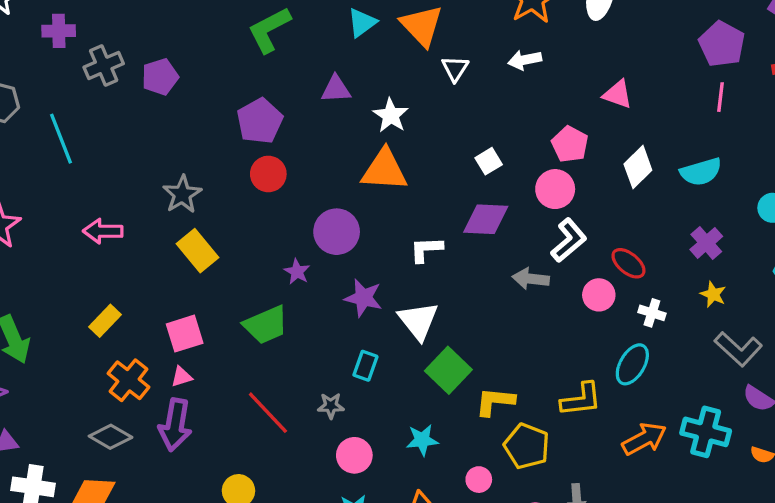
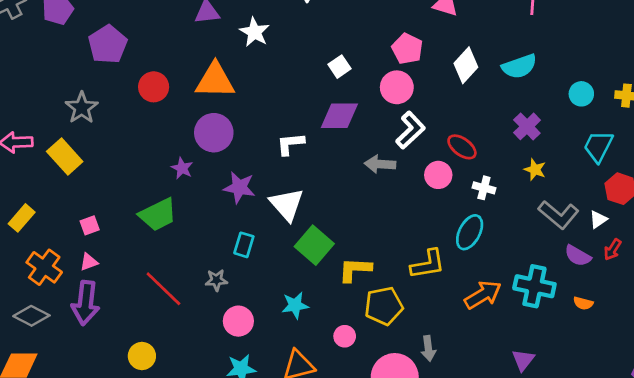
purple pentagon: (260, 121) -> (108, 44), moved
orange triangle: (384, 170) -> (215, 81), moved
yellow rectangle: (197, 251) -> (65, 156), moved
pink square: (185, 334) -> (90, 225), size x0.6
yellow pentagon: (527, 446) -> (384, 306), turned -30

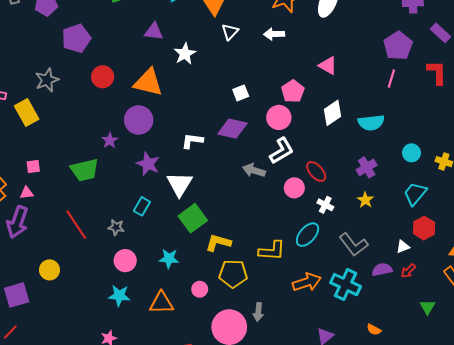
gray L-shape: (559, 215) -> (353, 245), moved
purple semicircle: (578, 256) -> (382, 270), turned 126
orange semicircle: (583, 303) -> (374, 330), moved

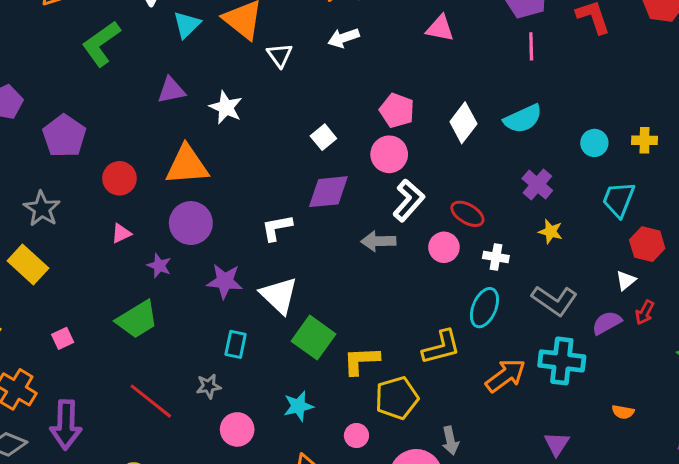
pink triangle: (328, 65) -> (440, 28), moved
pink triangle: (27, 193) -> (121, 233), moved

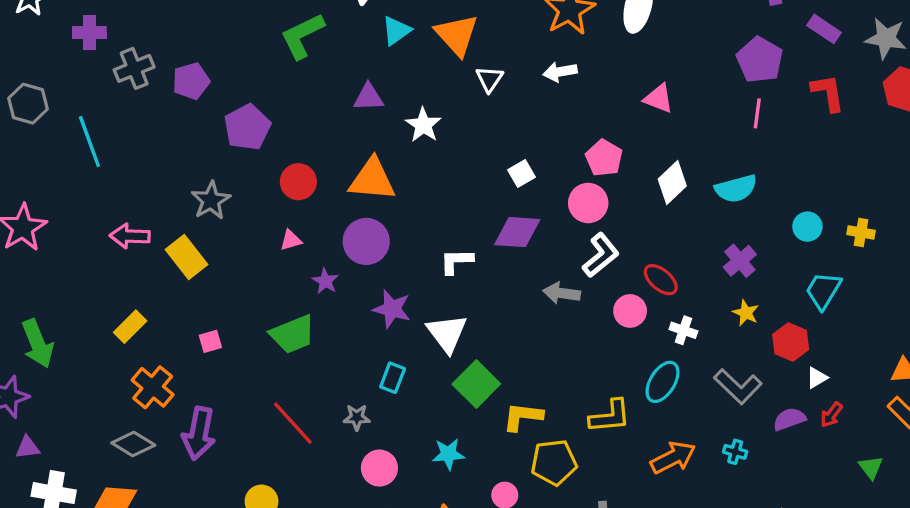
pink triangle: (440, 28) -> (659, 98), moved
red hexagon: (647, 244) -> (791, 342), moved
cyan cross: (562, 361) -> (735, 452), size x0.5

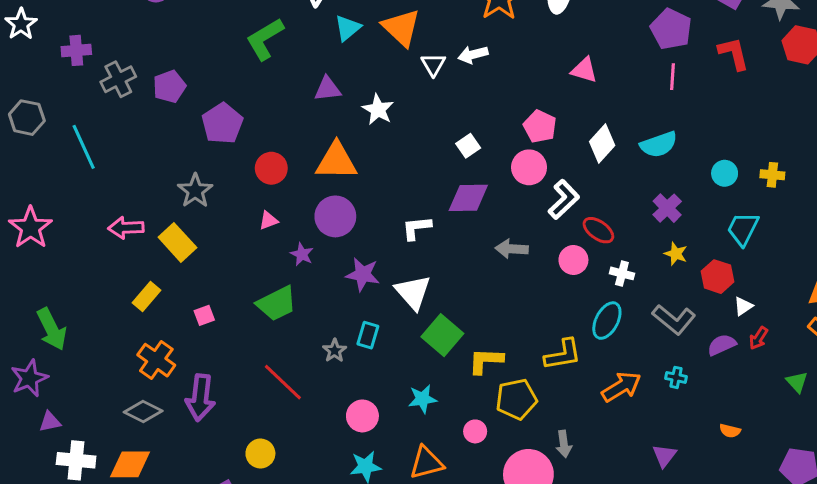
white arrow: (560, 72) -> (473, 55), moved
white L-shape: (601, 255) -> (564, 199), moved
yellow rectangle: (130, 327) -> (146, 297), moved
gray star: (357, 417) -> (335, 351), moved, turned -30

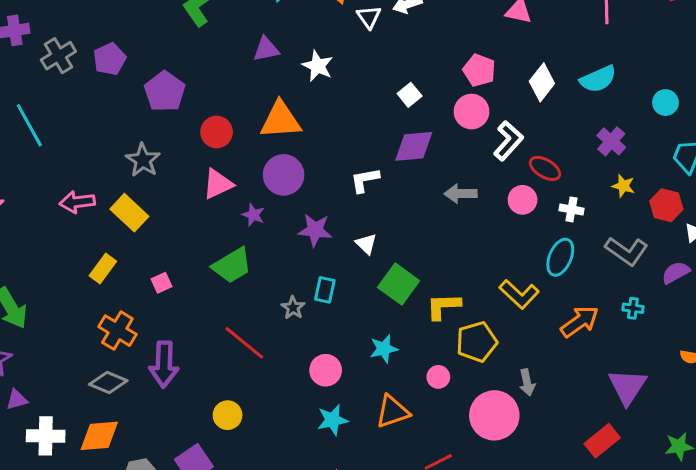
pink triangle: (269, 221) -> (218, 184), size x1.6
white triangle: (413, 292) -> (366, 244), size x0.6
yellow L-shape: (563, 355) -> (519, 294), turned 57
purple triangle: (664, 456) -> (627, 386), size x1.6

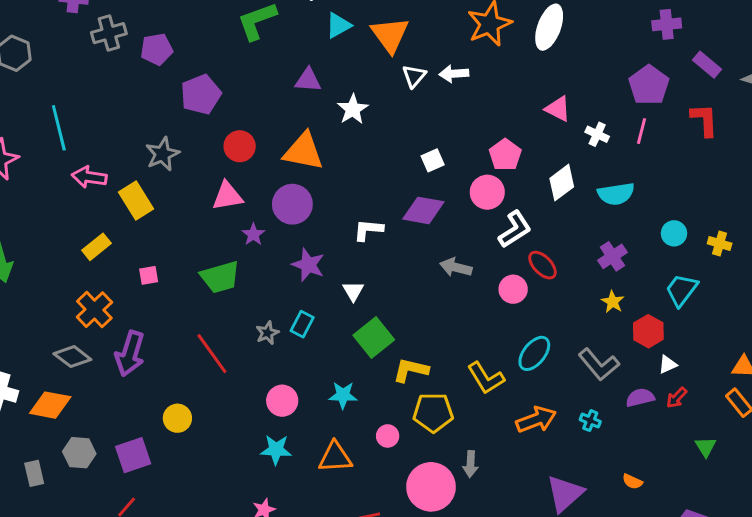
cyan line: (29, 125) -> (59, 128), moved
white cross: (572, 209) -> (597, 134), moved

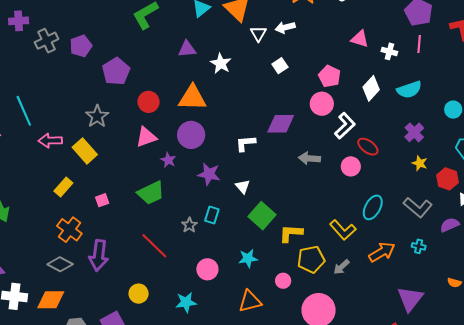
white square: (433, 160) -> (280, 66), moved
cyan star: (276, 450) -> (186, 302), moved
gray arrow: (471, 464) -> (342, 267), moved, turned 54

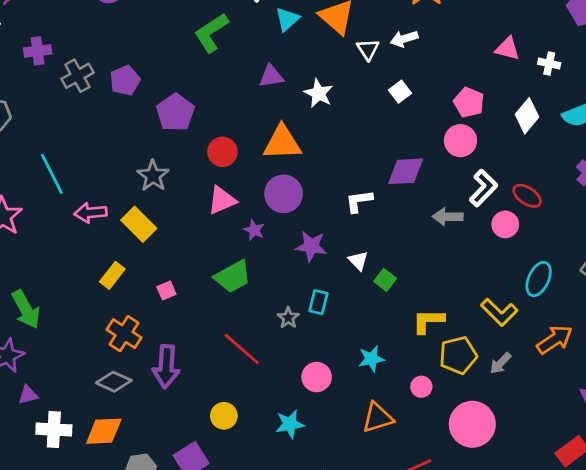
white L-shape: (345, 126) -> (483, 188), moved
green square: (262, 216) -> (385, 280), moved, size x0.6

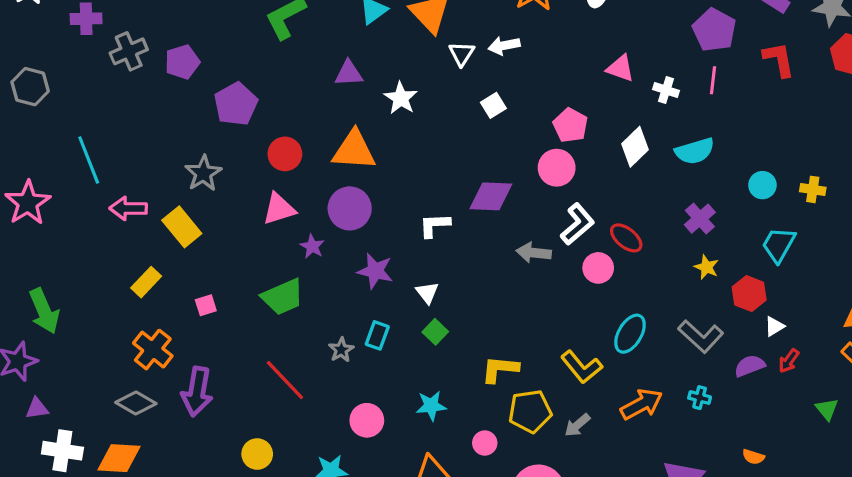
green square: (385, 280) -> (435, 332), moved

